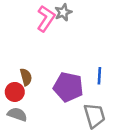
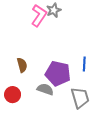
red circle: (15, 92) -> (13, 95), moved
gray semicircle: (17, 114) -> (45, 89), moved

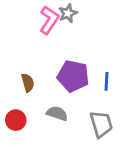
purple pentagon: (58, 74) -> (73, 76), moved

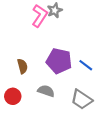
blue line: (107, 81) -> (86, 65), turned -56
gray trapezoid: (101, 124) -> (82, 100), turned 140

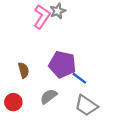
blue line: (86, 65) -> (79, 78), moved
gray semicircle: (46, 91) -> (49, 96), turned -56

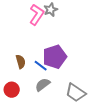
purple pentagon: (62, 65) -> (55, 57), turned -30
blue line: (79, 78) -> (41, 66), moved

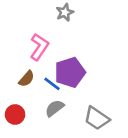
pink L-shape: (37, 15) -> (39, 47), moved
brown semicircle: (21, 62) -> (27, 79), turned 56

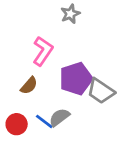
blue line: (52, 84) -> (44, 121), moved
gray trapezoid: (97, 118) -> (101, 91), moved

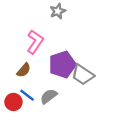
blue line: (44, 121) -> (27, 95), moved

